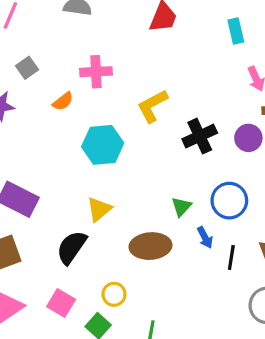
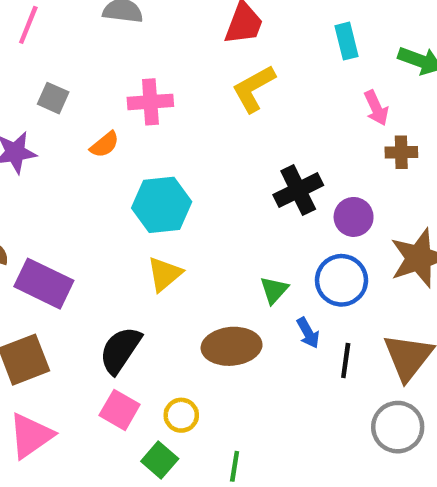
gray square: (27, 68) -> (53, 98), turned -30
yellow L-shape: (152, 106) -> (254, 89), moved
purple circle: (248, 138) -> (354, 217), moved
yellow triangle: (99, 209) -> (165, 274), moved
pink square: (61, 303) -> (120, 410), moved

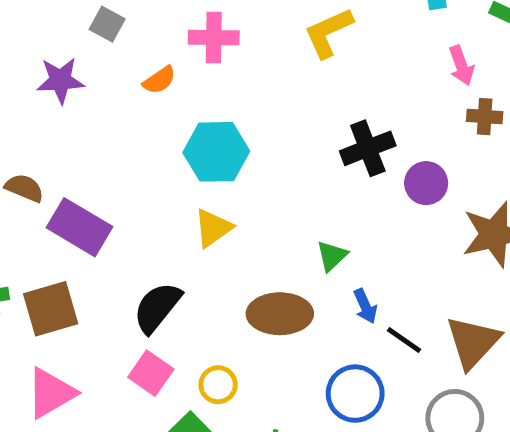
blue circle: (341, 280) -> (355, 394), moved
black line: (346, 361) -> (404, 340), turned -68

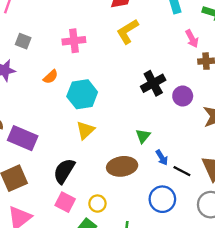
orange semicircle: (159, 80) -> (51, 77), moved

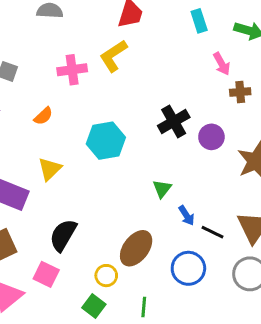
yellow L-shape: (127, 31) -> (113, 56), moved
cyan hexagon: (82, 94) -> (106, 141), moved
yellow triangle: (85, 130) -> (50, 169), moved
brown ellipse: (122, 166) -> (136, 248), moved, turned -44
pink square: (65, 202) -> (46, 274), moved

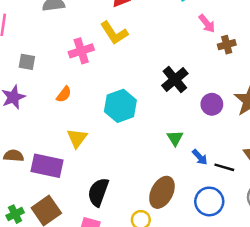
yellow L-shape: (113, 56) -> (114, 33), turned -80
purple circle: (211, 137) -> (212, 104), moved

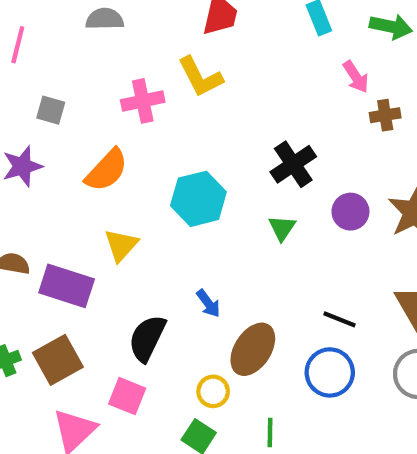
orange semicircle: (64, 94) -> (107, 170), size x1.6
green triangle: (175, 138) -> (282, 228), moved
blue arrow: (200, 157) -> (208, 303), moved
black line: (224, 167) -> (339, 319), moved

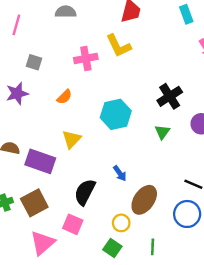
orange semicircle: (107, 170) -> (64, 97), size x0.6

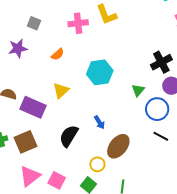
black cross: (170, 96) -> (161, 62), moved
blue circle: (187, 214) -> (157, 109), moved
pink square: (73, 224) -> (57, 180), moved

